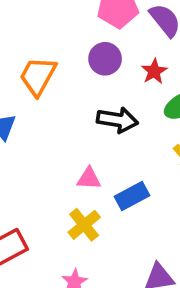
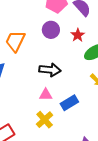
black arrow: (117, 120) -> (50, 70), moved

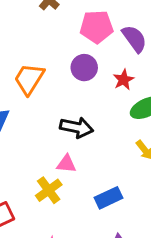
blue rectangle: (69, 103) -> (108, 198), moved
yellow cross: (45, 120) -> (49, 190), moved

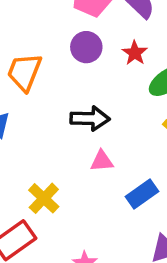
pink triangle: (66, 164) -> (102, 161), moved
yellow cross: (49, 190) -> (44, 198), moved

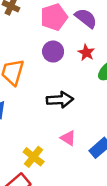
pink triangle: (102, 161) -> (68, 138), moved, turned 42

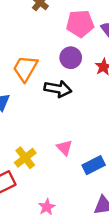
black arrow: (60, 100) -> (58, 89), moved

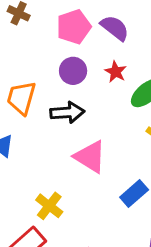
pink triangle: (64, 148) -> (90, 157), moved, size x1.6

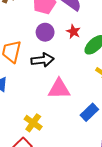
pink triangle: (90, 157) -> (59, 89), turned -30

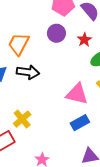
black arrow: (42, 60) -> (28, 72), moved
pink triangle: (59, 89) -> (77, 94), moved

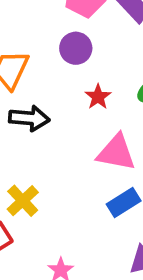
red star: (84, 40) -> (98, 97), moved

